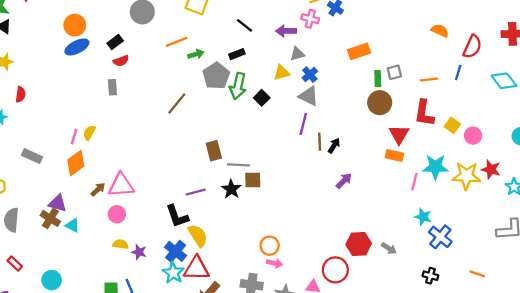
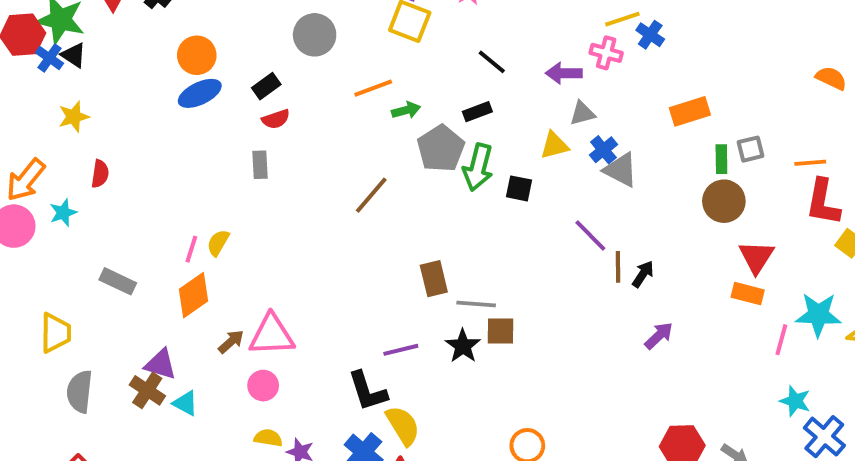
gray triangle: (309, 96) -> (621, 170), moved
black square: (262, 98) -> (519, 188), turned -35
red L-shape: (424, 113) -> (823, 202), moved
purple line: (303, 124) -> (590, 235), turned -60

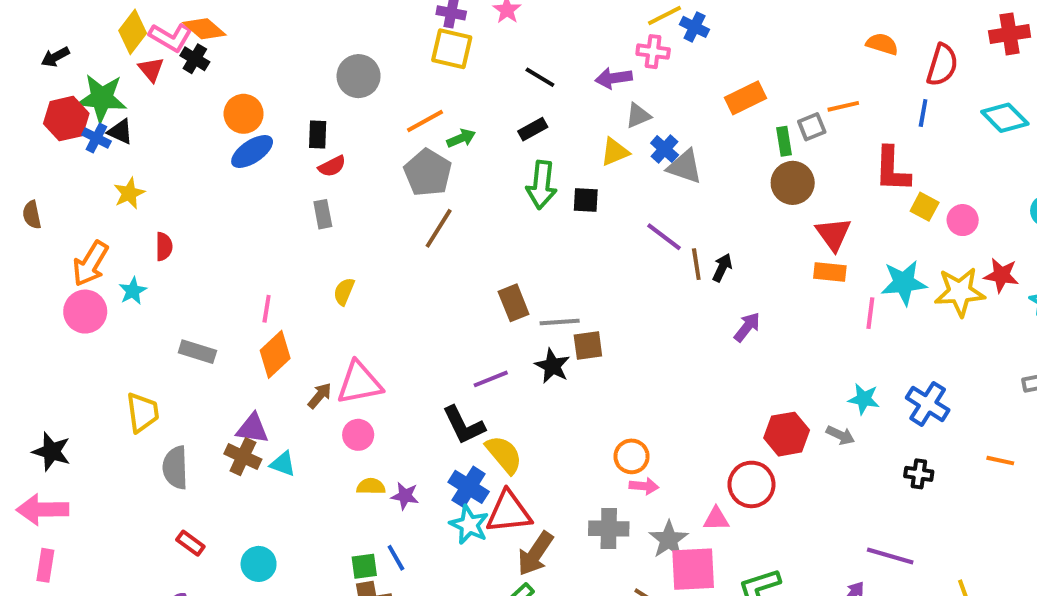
black rectangle: (266, 86) -> (318, 135), turned -44
gray pentagon: (441, 149) -> (428, 173), moved
orange line: (810, 163) -> (843, 106), moved
yellow semicircle: (218, 243) -> (344, 292), moved
cyan star: (795, 401) -> (864, 399), moved

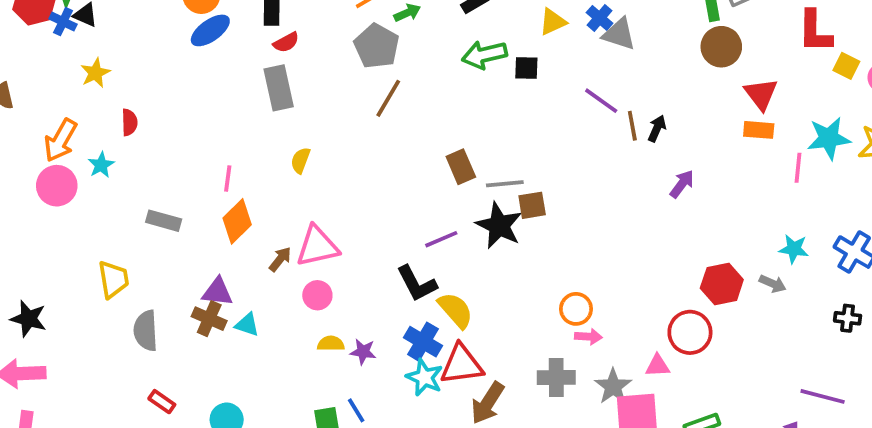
green arrow: (542, 185) -> (484, 55), turned 72
gray rectangle: (323, 214) -> (279, 88), size x1.6
black star: (552, 366) -> (499, 225), size x1.4

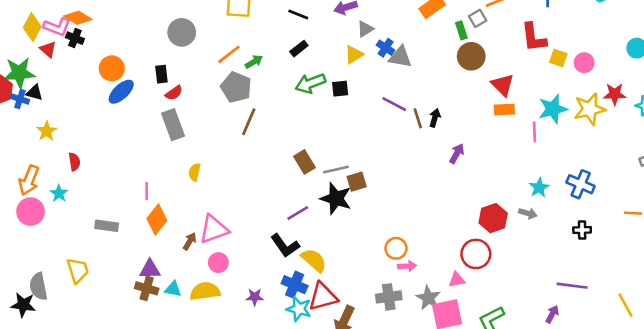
cyan star: (794, 249) -> (539, 188), turned -30
gray semicircle: (146, 331) -> (38, 286), moved
yellow semicircle: (331, 344) -> (205, 291), moved, size x1.6

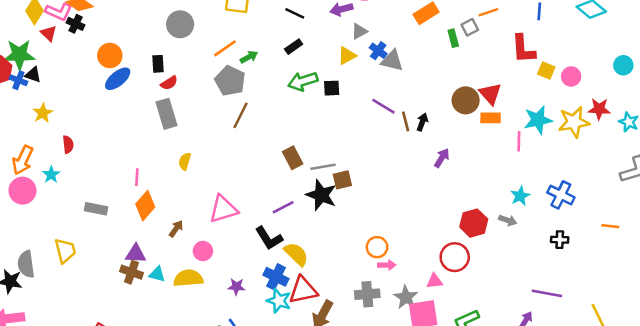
brown circle: (471, 56) -> (466, 100), moved
pink triangle: (214, 229) -> (223, 209), moved

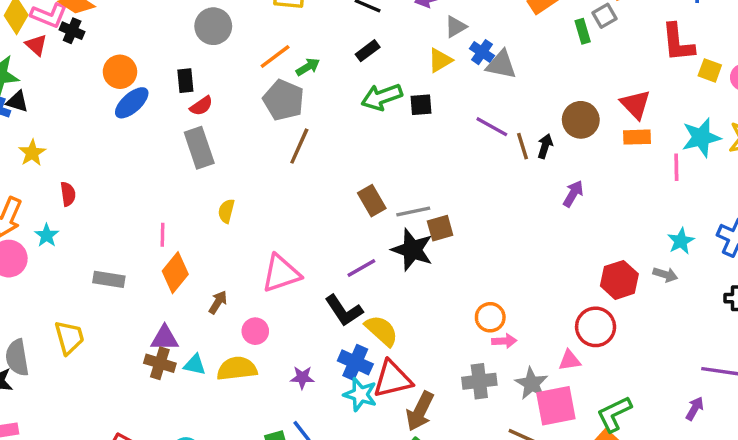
brown circle: (466, 100) -> (581, 120), moved

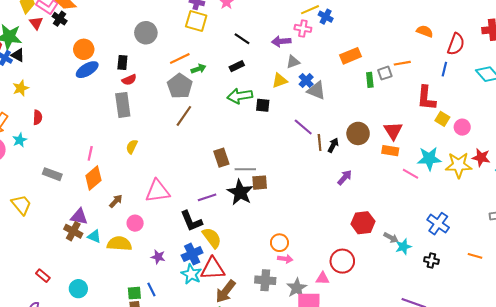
pink line: (676, 167) -> (411, 174), turned -70
cyan star: (681, 241) -> (403, 247), moved
red hexagon: (619, 280) -> (363, 223), moved
yellow trapezoid: (69, 337) -> (21, 205), turned -35
blue cross: (355, 362) -> (192, 254), turned 30

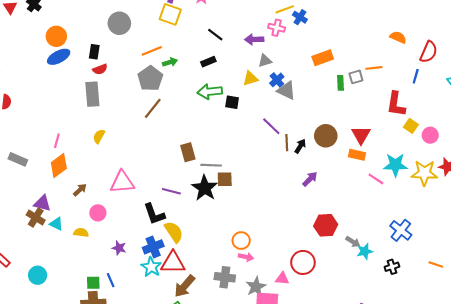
purple line: (207, 197) -> (171, 191), turned 30
yellow semicircle: (119, 244) -> (81, 233), size x0.6
black cross: (431, 260) -> (392, 267), turned -32

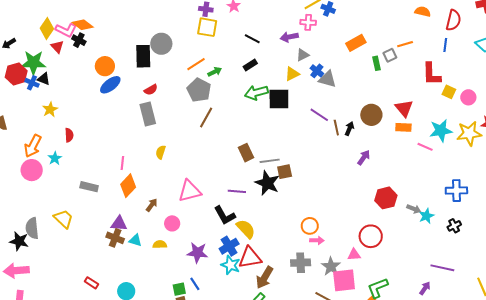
black rectangle: (94, 52) -> (143, 56), moved, size x1.6
black square: (232, 102) -> (279, 99), size x1.6
blue cross: (401, 230) -> (456, 191), turned -30
purple star: (119, 248) -> (197, 253), size x1.5

